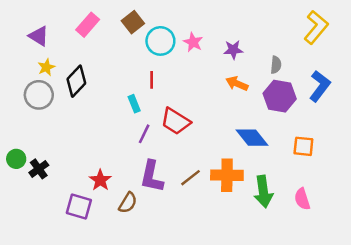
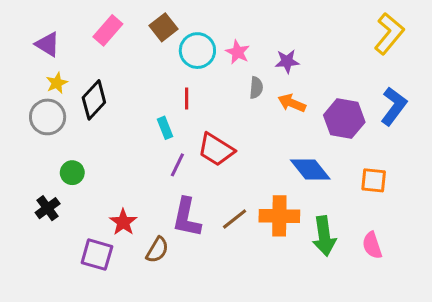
gray semicircle: (276, 65) -> (256, 88), moved
green circle: (16, 159) -> (72, 173), moved

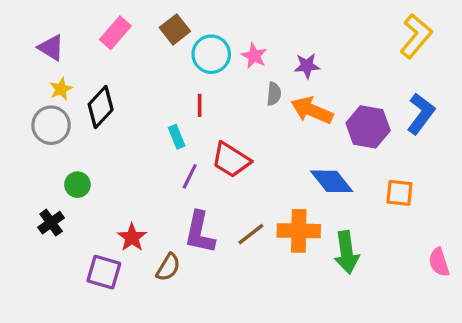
orange arrow: (292, 103) -> (312, 110), size x1.4
pink semicircle: (372, 245) -> (439, 262), moved

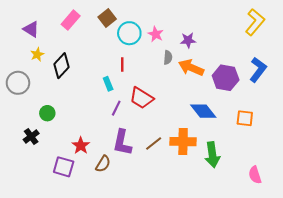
gray circle: (51, 125) -> (18, 83), moved
pink semicircle: (439, 262) -> (255, 175), moved

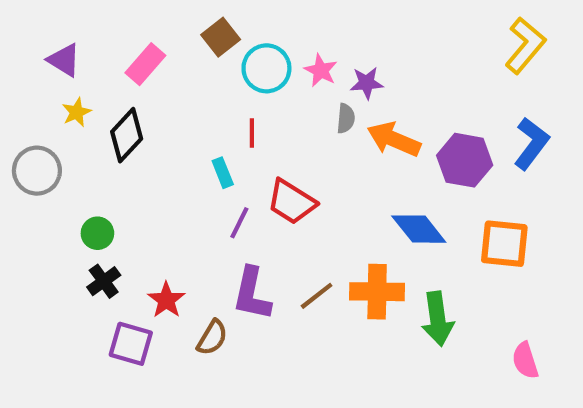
pink rectangle: (71, 20) -> (145, 64), moved
purple star: (188, 40) -> (367, 83), moved
orange square: (245, 118) -> (504, 244), size x1.4
black cross: (31, 136) -> (104, 281), moved

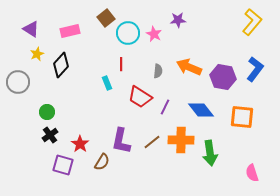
pink rectangle: (145, 64) -> (70, 31), turned 36
purple star: (367, 83) -> (178, 20), moved
gray semicircle: (346, 118) -> (158, 71), moved
purple line: (239, 223) -> (165, 107), moved

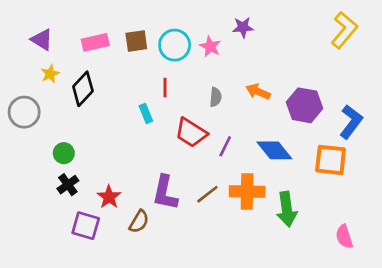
brown square: (106, 18) -> (136, 41), moved, turned 30
orange arrow: (189, 67) -> (258, 92), size x0.7
blue L-shape: (255, 69) -> (351, 122), moved

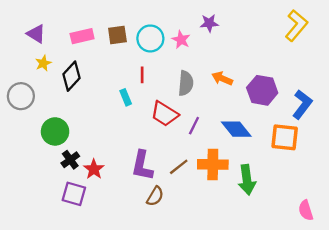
gray semicircle: (216, 97) -> (186, 83), size x1.5
green circle: (64, 153) -> (55, 131), size x1.5
black cross: (68, 185) -> (70, 160), moved
brown semicircle: (139, 222) -> (155, 196), moved
pink semicircle: (344, 237) -> (306, 210), moved

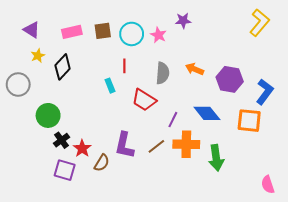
purple line: (194, 126) -> (173, 120), moved
brown semicircle: (155, 196) -> (102, 163), moved

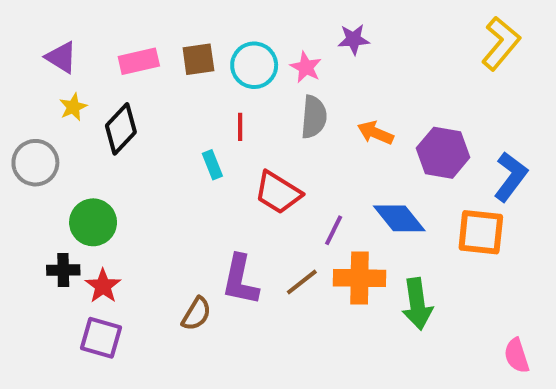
gray semicircle: (163, 73) -> (314, 117), moved
black cross: (61, 140) -> (63, 270), moved, turned 35
red star: (82, 148) -> (103, 286), moved
purple square: (65, 170) -> (101, 338), moved

